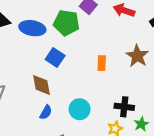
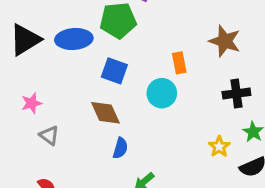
black cross: (124, 107) -> (236, 94), moved
cyan circle: (80, 109) -> (162, 93), moved

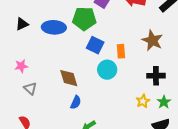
black triangle: (25, 40) -> (22, 24), size x0.6
blue square: (114, 71) -> (95, 45), moved
yellow star: (219, 147) -> (143, 101), moved

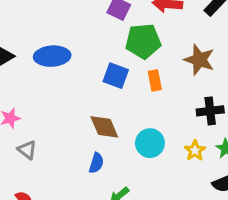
green pentagon: (84, 19) -> (143, 41), moved
cyan circle: (107, 70) -> (150, 143), moved
brown diamond: (69, 78) -> (104, 127), moved

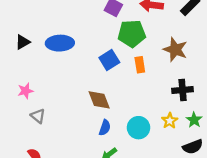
blue square: (116, 76) -> (109, 60), turned 36
cyan circle: (150, 143) -> (138, 128), moved
blue semicircle: (96, 163) -> (105, 128), moved

